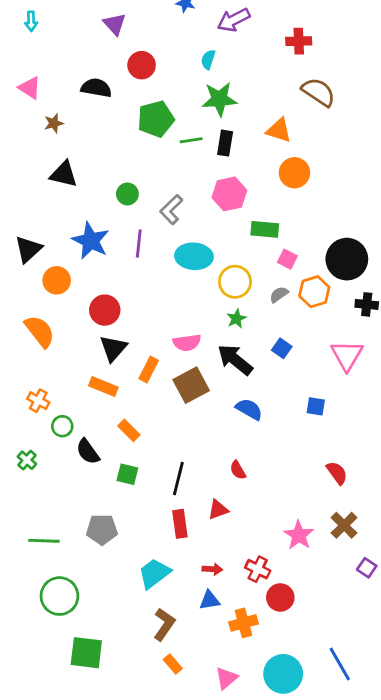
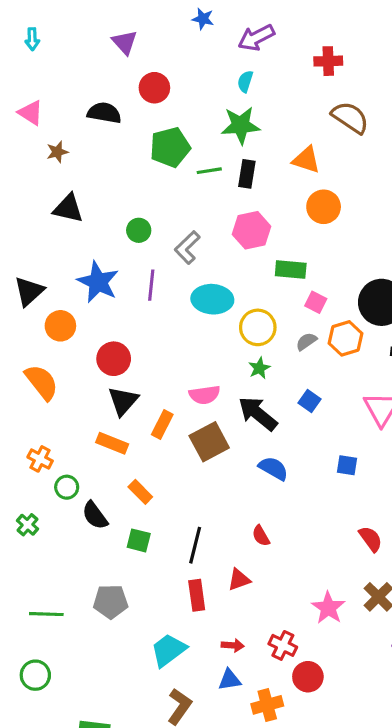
cyan semicircle: (208, 59) -> (245, 81), moved
green circle: (59, 596) -> (35, 675), moved, size x0.7

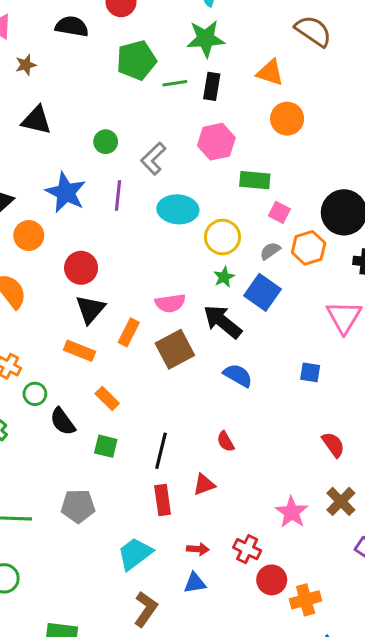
blue square: (309, 401) -> (262, 292), moved, size x1.6
orange cross: (267, 705) -> (306, 600), moved

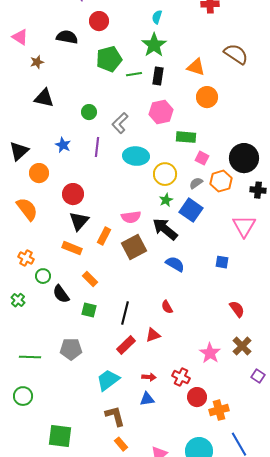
brown semicircle: (313, 31) -> (236, 54), moved
green star: (206, 39) -> (154, 45), turned -30
blue star: (66, 192) -> (63, 145), size x0.6
red rectangle: (163, 500) -> (126, 345), turned 54
brown L-shape: (146, 609) -> (115, 416), turned -50

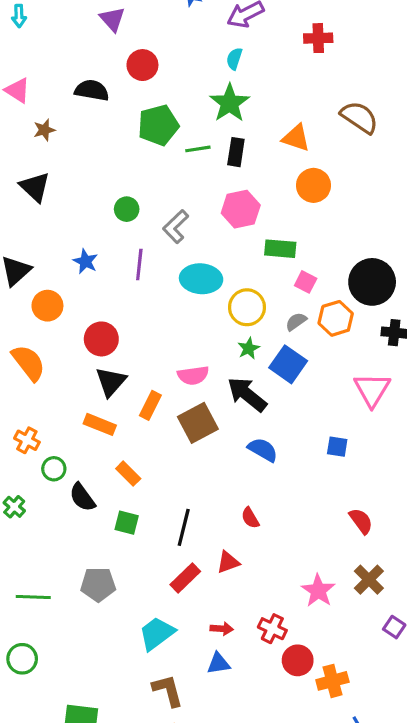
black triangle: (44, 98) -> (35, 187), moved, turned 30

